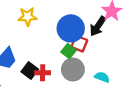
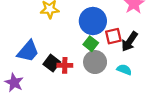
black arrow: (98, 26) -> (130, 42), moved
red square: (79, 44) -> (113, 36), moved, turned -35

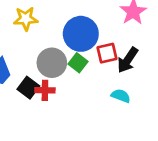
gray circle: (95, 62) -> (52, 63), moved

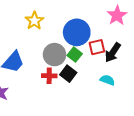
yellow star: (26, 19) -> (34, 21), turned -30
black square: (28, 88) -> (68, 74), moved

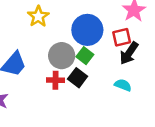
red square: (97, 47) -> (122, 37), moved

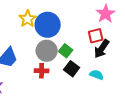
blue circle: (87, 30) -> (48, 25), moved
black square: (78, 78) -> (72, 69), moved

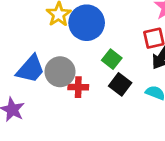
gray circle: (47, 51) -> (60, 72), moved

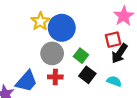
blue trapezoid: (31, 69) -> (26, 81), moved
gray circle: (60, 72) -> (52, 53), moved

